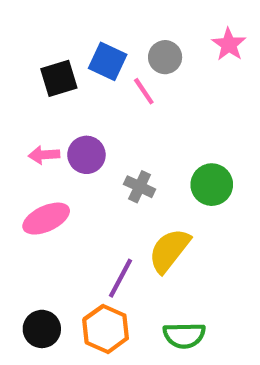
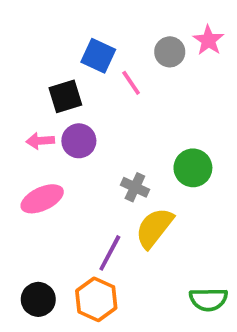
gray circle: (165, 57) -> (170, 52), moved
black square: (59, 78) -> (65, 96), moved
gray cross: (140, 187) -> (135, 187), moved
green semicircle: (184, 335) -> (208, 299), moved

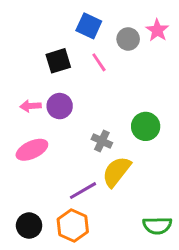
blue square: (98, 56) -> (89, 26), moved
black square: (65, 96) -> (58, 61), moved
purple line: (110, 253) -> (83, 191), turned 32

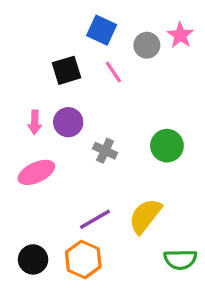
pink arrow: (30, 106) -> (35, 122), turned -84
gray cross: (102, 141) -> (105, 151), moved
yellow semicircle: (116, 172) -> (145, 216), moved

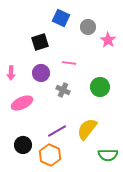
pink star: (180, 35) -> (108, 40), moved
pink line: (113, 72) -> (69, 63), moved, turned -48
pink arrow: (35, 122) -> (11, 73), moved
black circle: (33, 259) -> (23, 145), moved

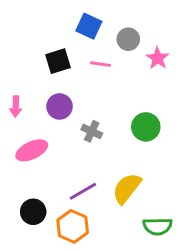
pink line: (69, 63) -> (100, 64), moved

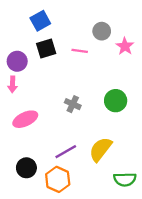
blue square: (89, 26) -> (40, 21), moved, turned 36
purple circle: (60, 106) -> (17, 61), moved

